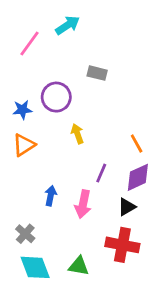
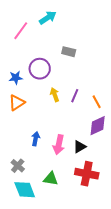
purple line: (101, 173) -> (75, 96), moved
black triangle: (127, 207) -> (80, 147), moved
green triangle: (79, 266) -> (51, 179), moved

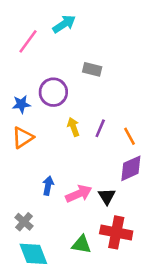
pink arrow: (59, 145) -> (79, 194), turned -126
black triangle: (80, 147) -> (107, 196), turned -32
green triangle: (51, 179) -> (81, 244), moved

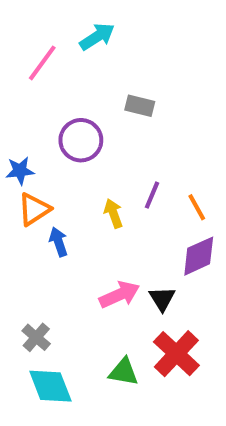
blue star: (21, 104) -> (20, 171), moved
yellow arrow: (73, 127) -> (113, 213), moved
blue arrow: (48, 186) -> (59, 242), moved, turned -30
red cross: (116, 232) -> (176, 354), turned 32

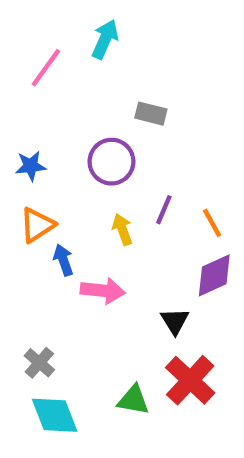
cyan arrow: (97, 37) -> (105, 39), turned -33
purple circle: (81, 140) -> (111, 162), moved
blue star: (20, 171) -> (31, 166), moved
pink arrow: (119, 295) -> (103, 291), moved, turned 30

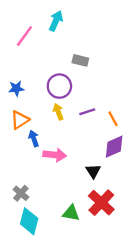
purple line: (164, 210) -> (87, 112), turned 49
yellow arrow: (122, 229) -> (58, 112), moved
cyan diamond: (55, 415) -> (29, 221), turned 36

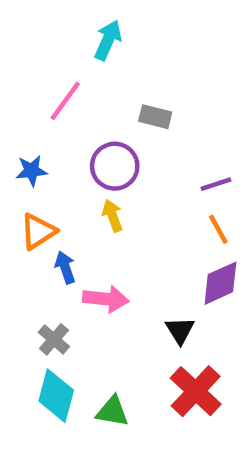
pink line: (24, 36) -> (65, 101), moved
purple line: (87, 112) -> (216, 184), moved
gray cross: (21, 193) -> (54, 339), moved
green triangle: (71, 213) -> (112, 411), moved
cyan diamond: (29, 221) -> (56, 396), moved

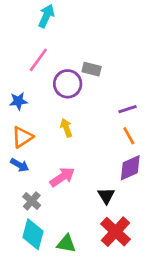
cyan arrow: (108, 40) -> (46, 16), moved
purple circle: (115, 166) -> (68, 84), moved
blue arrow: (65, 267) -> (20, 165), moved, turned 138
pink arrow: (106, 299) -> (62, 177), turned -40

